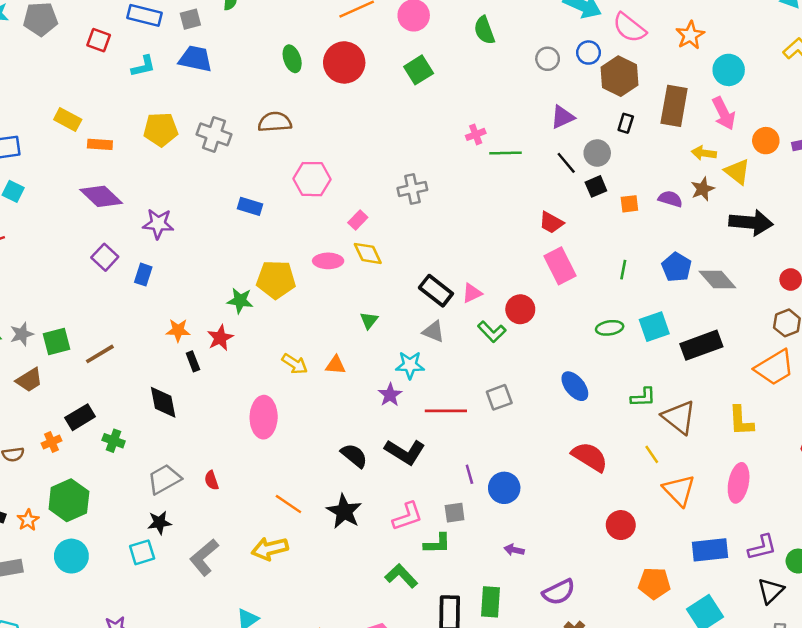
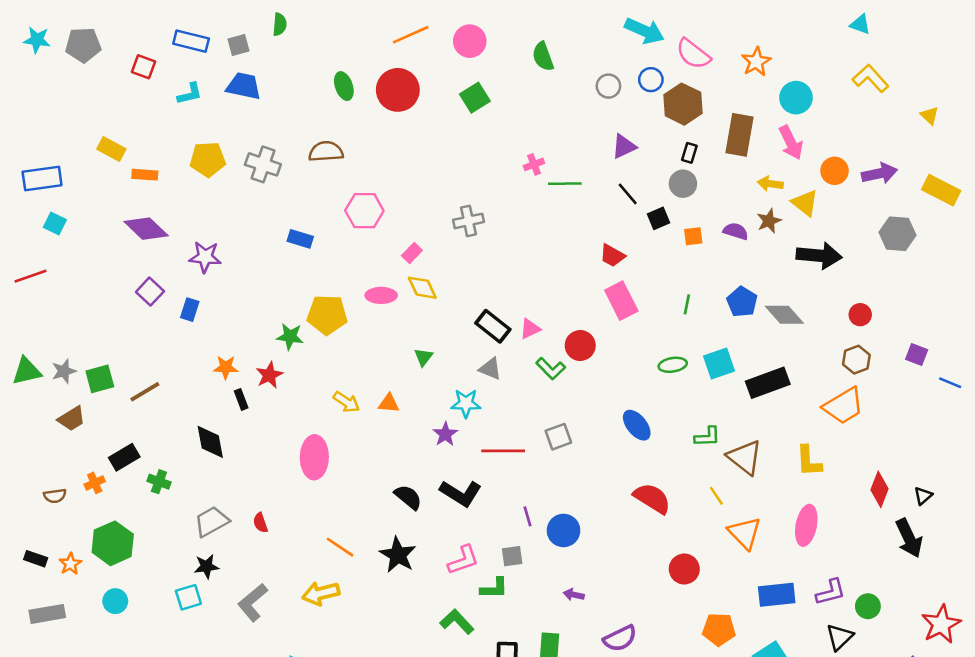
gray circle: (597, 153) -> (683, 184), moved
cyan circle: (71, 556) -> (115, 601), size x0.7

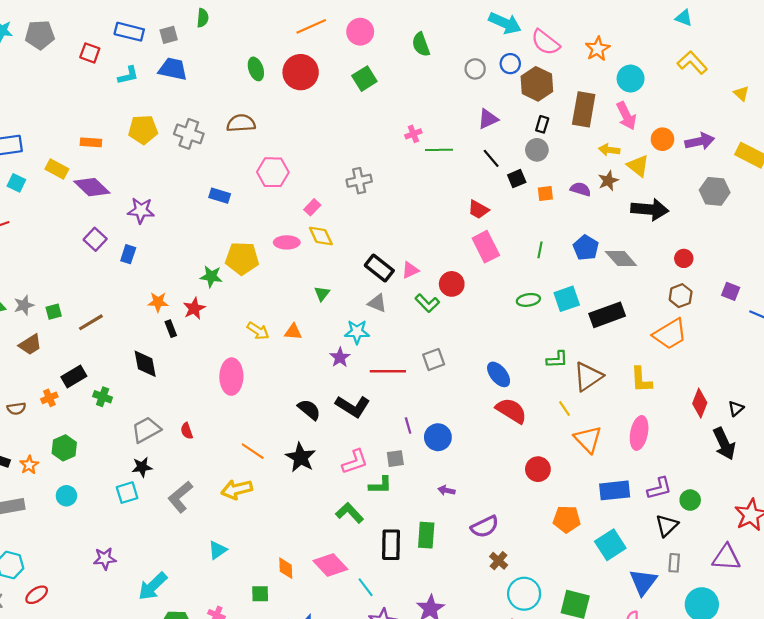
yellow rectangle: (111, 149) -> (57, 169), moved
green square: (100, 379) -> (54, 312), size x0.7
blue ellipse: (637, 425) -> (499, 374), moved
brown triangle: (745, 457) -> (588, 377), turned 48
green hexagon: (113, 543) -> (64, 448), size x0.7

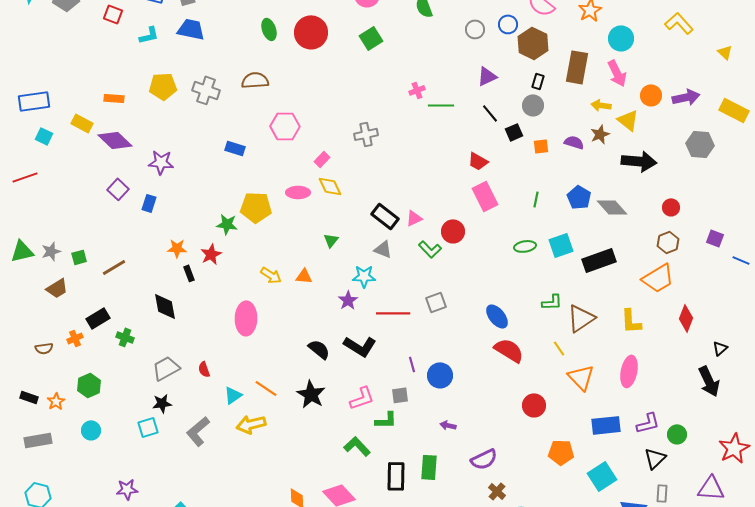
red diamond: (700, 403) -> (686, 318), moved
cyan triangle: (218, 550) -> (233, 395), moved

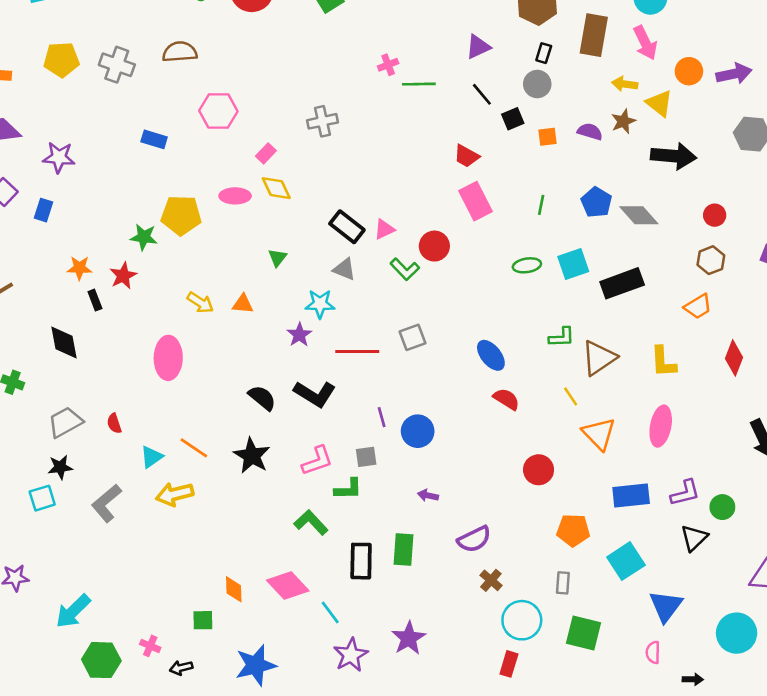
orange trapezoid: (658, 278) -> (698, 306), size x0.7
red semicircle: (509, 350) -> (506, 399), size x0.7
gray rectangle: (662, 493) -> (563, 583), moved

